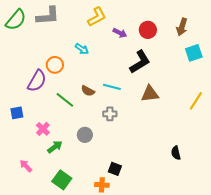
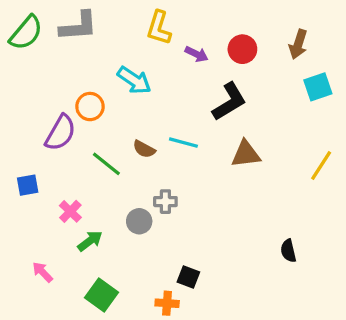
yellow L-shape: (97, 17) -> (159, 28), turned 135
cyan arrow: (82, 49) -> (134, 80), size x1.5
gray cross: (110, 114) -> (165, 202), moved

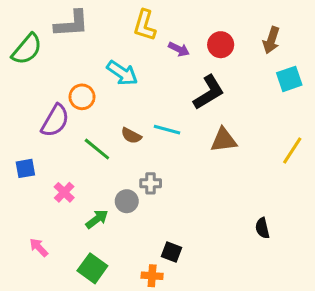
green semicircle: (26, 33) -> (27, 49), moved
green arrow: (90, 241) -> (97, 219), moved

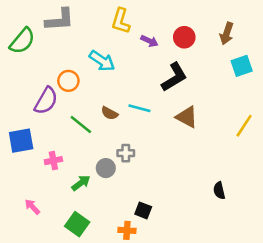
brown triangle: (224, 140) -> (187, 117), turned 35
blue square: (25, 168) -> (21, 141), size x1.5
pink cross: (64, 192) -> (53, 161), turned 35

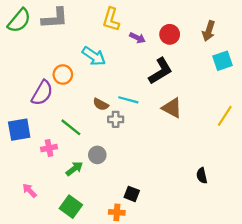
green semicircle: (22, 41) -> (19, 21), moved
green line: (81, 124) -> (71, 127), moved
gray cross: (126, 153) -> (116, 119), moved

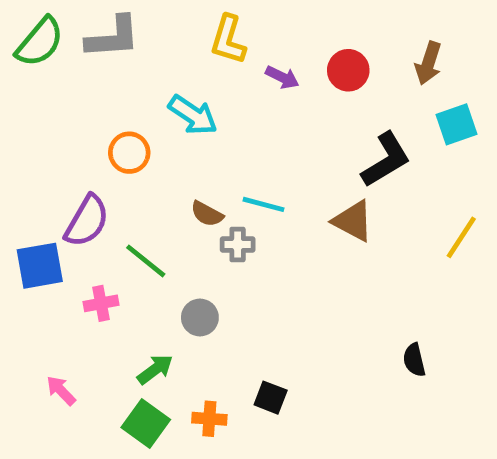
black L-shape: (160, 71) -> (386, 160), moved
purple semicircle: (42, 93) -> (87, 221), moved
green arrow: (74, 169) -> (155, 369), moved
orange cross: (117, 212) -> (209, 419), moved

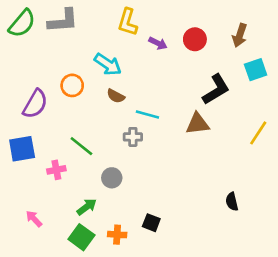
brown semicircle: (207, 214) -> (116, 96), moved
purple semicircle: (87, 221) -> (35, 104), moved
brown triangle: (353, 221) -> (198, 124), turned -35

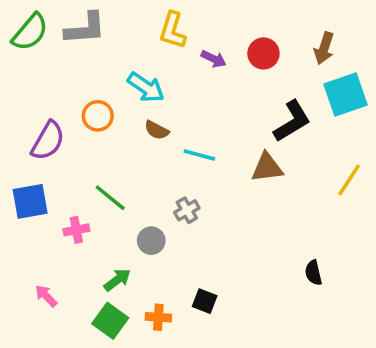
cyan square: (256, 70) -> (345, 94), size x1.4
gray cross: (133, 137) -> (187, 210), moved, turned -30

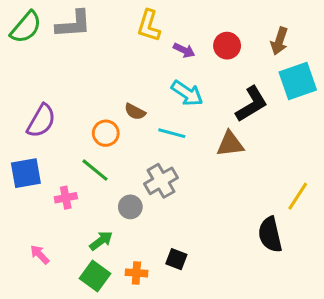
cyan arrow: (146, 87) -> (187, 93), moved
orange circle: (98, 116) -> (106, 133), moved
yellow line: (349, 180) -> (298, 196), moved
gray cross: (187, 210) -> (161, 181), size x1.5
black semicircle: (313, 273) -> (270, 235), size x1.6

